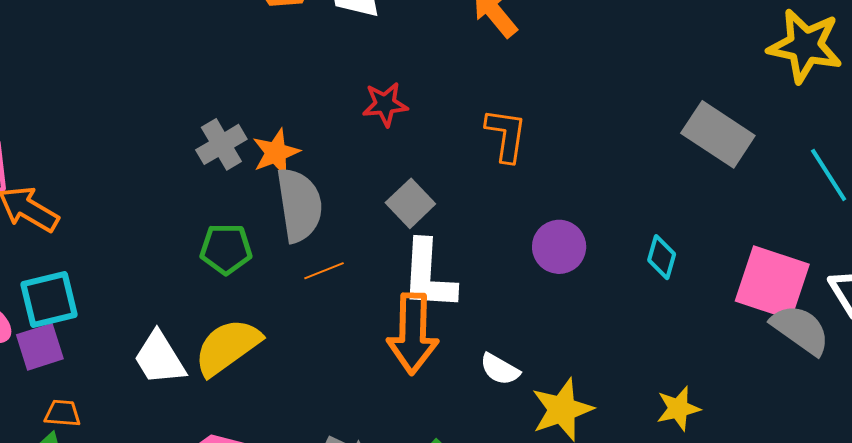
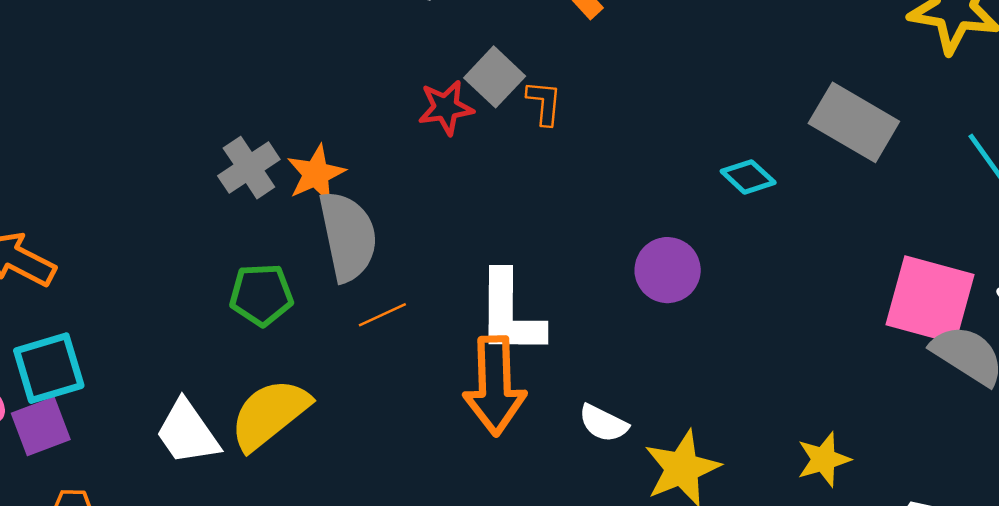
orange L-shape: (506, 135) -> (544, 103), moved, size x0.7
gray square: (410, 203) -> (495, 77), moved
cyan diamond: (662, 257) -> (748, 177), moved, turned -60

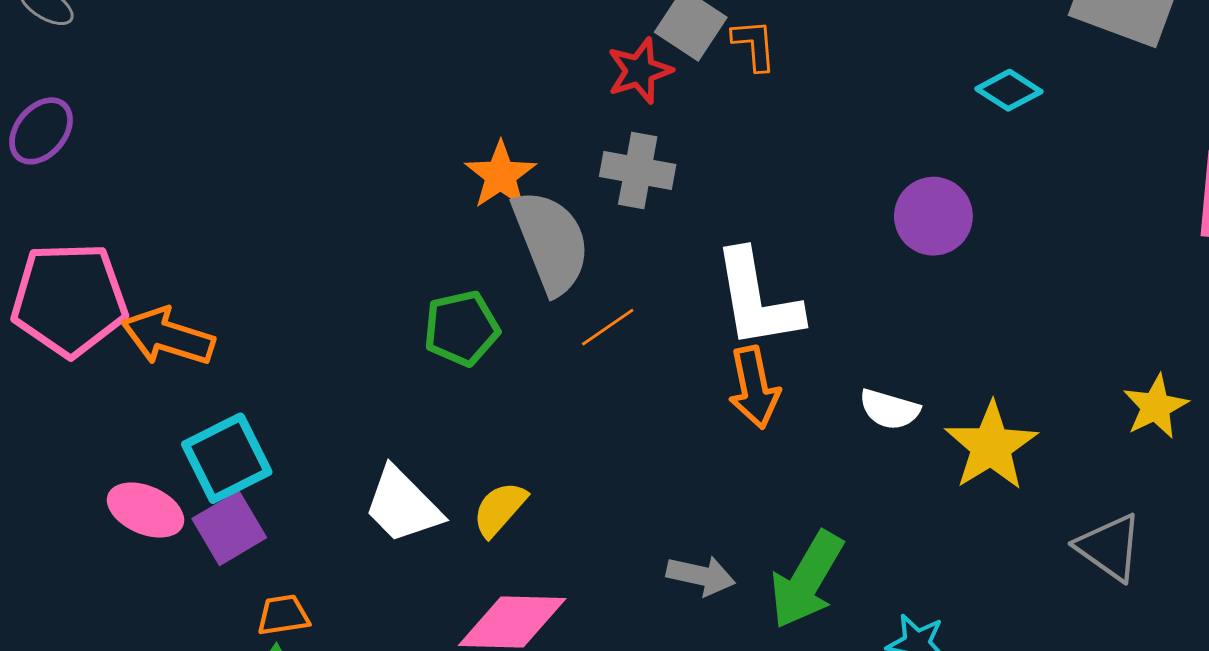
gray cross: (249, 168) -> (638, 171), moved, turned -36
orange arrow: (495, 386) -> (754, 387), size x0.7
yellow semicircle: (270, 414) -> (500, 509), moved, size x0.6

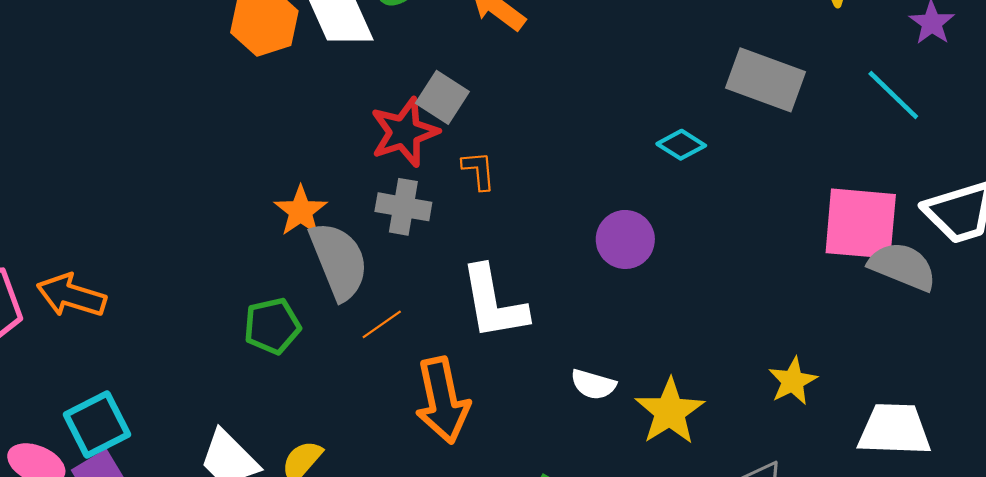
orange L-shape: (754, 45) -> (479, 170), moved
red star: (640, 71) -> (404, 132), size x1.4
orange arrow: (168, 337) -> (71, 296), moved
orange arrow: (754, 387) -> (442, 400), moved, size x1.4

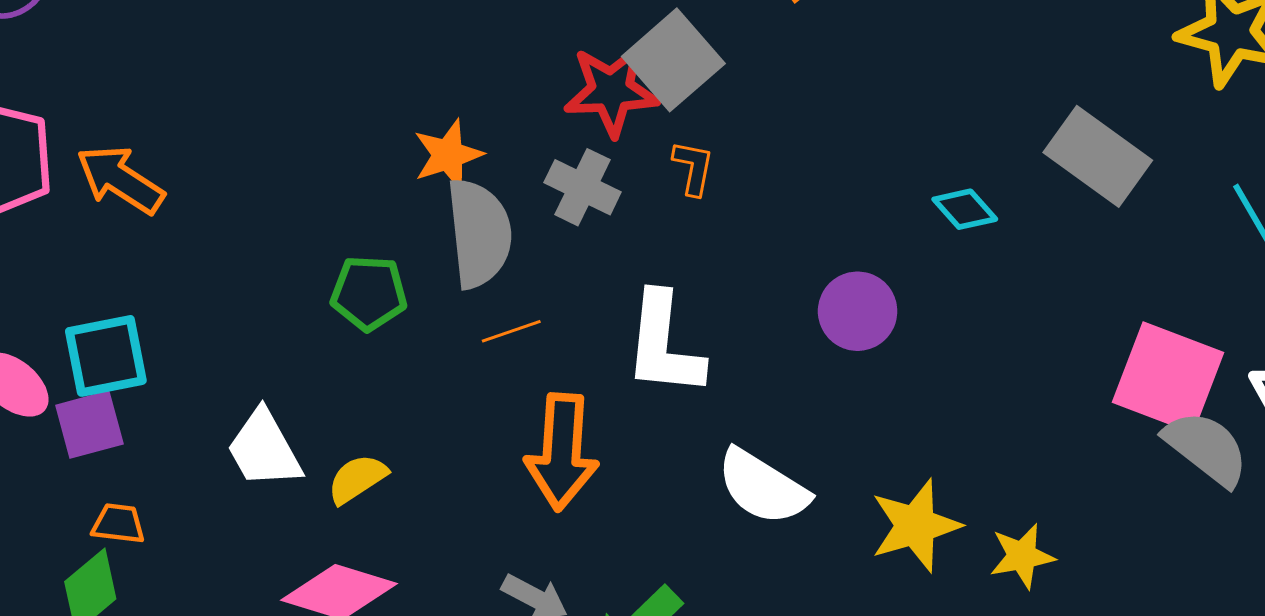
gray square: (442, 97) -> (673, 60), size x1.4
white semicircle: (593, 384) -> (763, 487), size x1.6
yellow star: (670, 412) -> (916, 526), moved

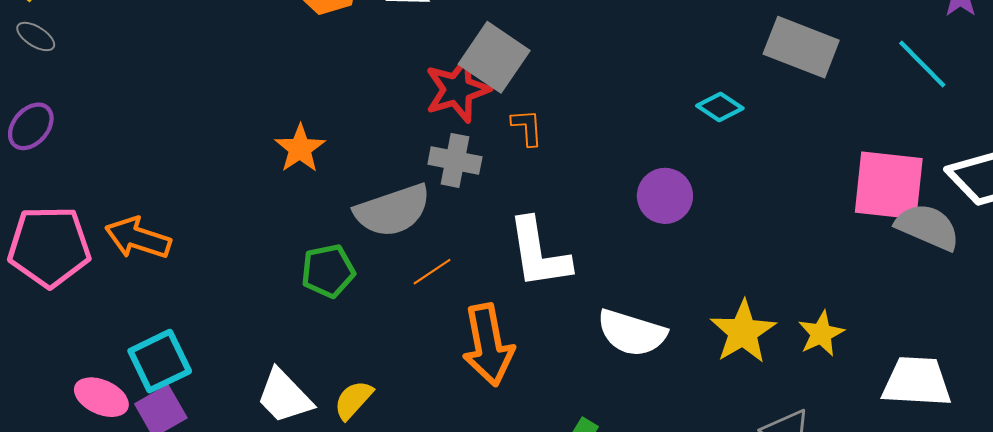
orange star: (448, 155) -> (300, 148), moved
gray semicircle: (479, 233) -> (393, 210), turned 92

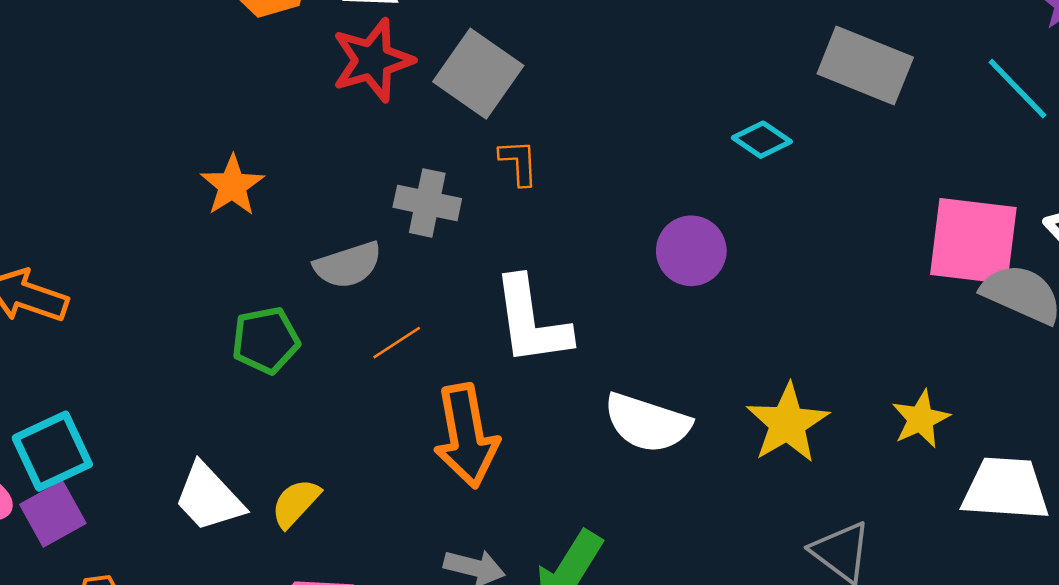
red star: (457, 90) -> (373, 60), moved
gray semicircle: (393, 210) -> (348, 265), size x0.7
yellow star: (821, 334) -> (921, 419), moved

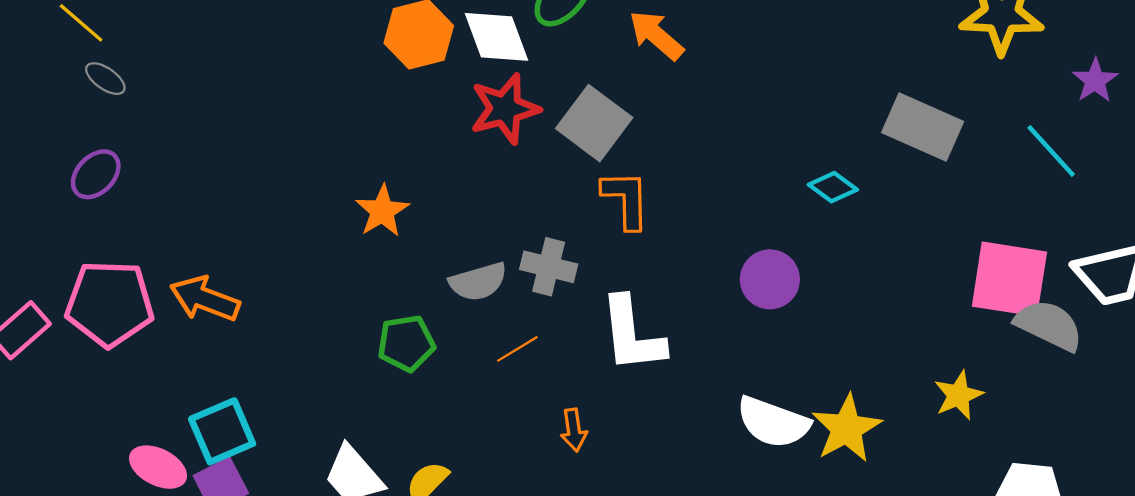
orange L-shape: (519, 162) -> (626, 199), size x1.5
gray cross: (427, 203) -> (549, 267), moved
yellow star: (921, 419) -> (958, 395), moved
white semicircle: (647, 423) -> (773, 422), moved
orange arrow: (466, 436) -> (574, 430), size x0.5

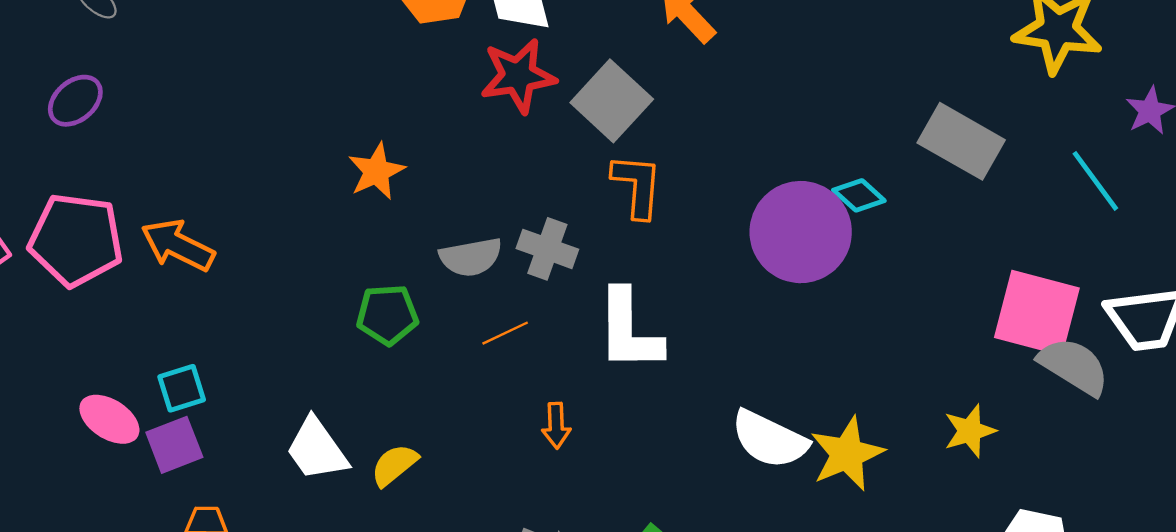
purple circle: (770, 279) -> (801, 232), moved, size x1.6
cyan square: (222, 431) -> (182, 388), size x0.7

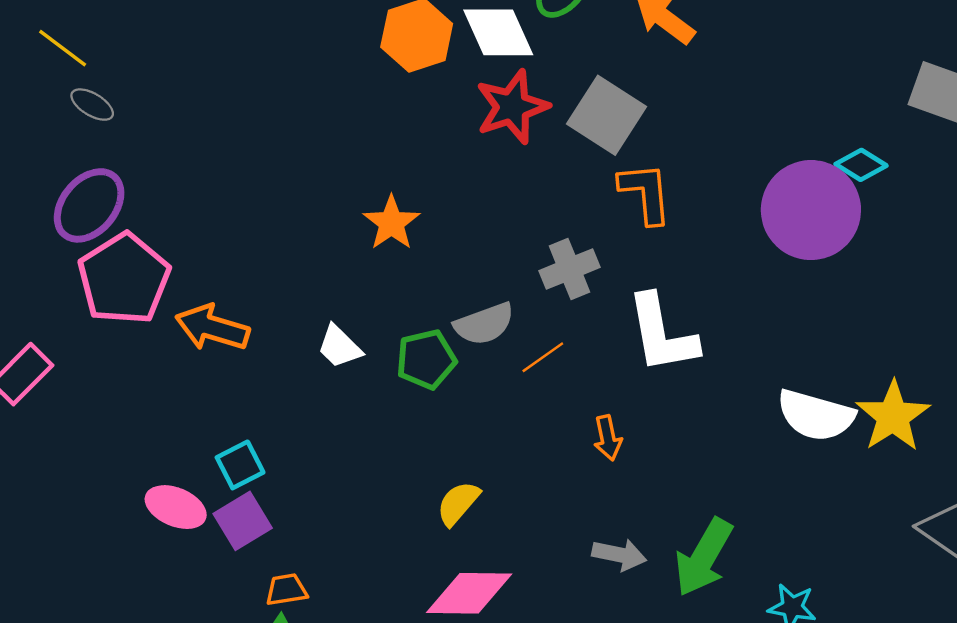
purple ellipse: (75, 101) -> (89, 205), size x1.4
pink pentagon: (76, 240) -> (124, 279), moved, turned -30
gray cross: (547, 249) -> (569, 269), turned -32
gray semicircle: (471, 257) -> (484, 324), moved
white trapezoid: (317, 449) -> (339, 347), moved, size x0.7

